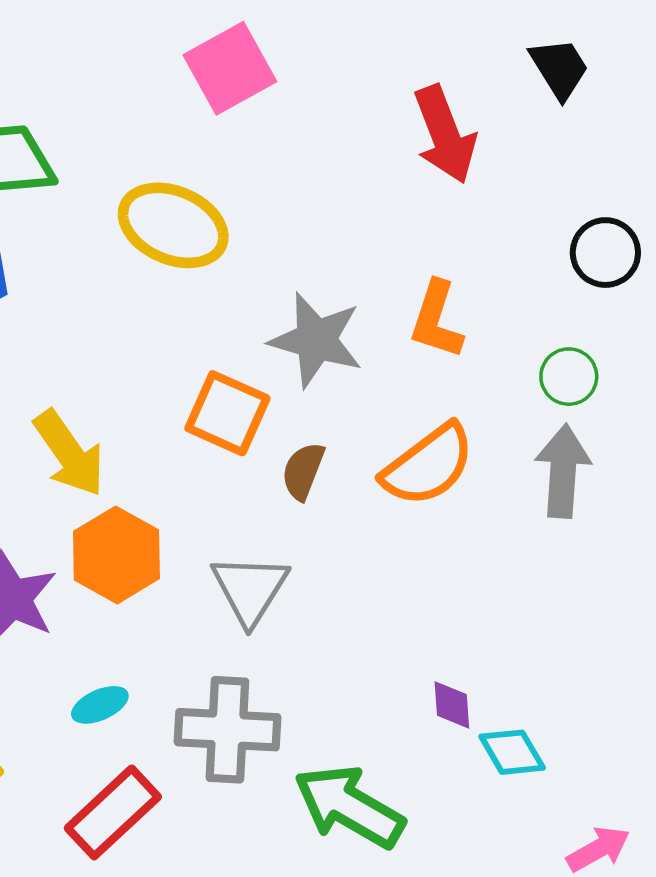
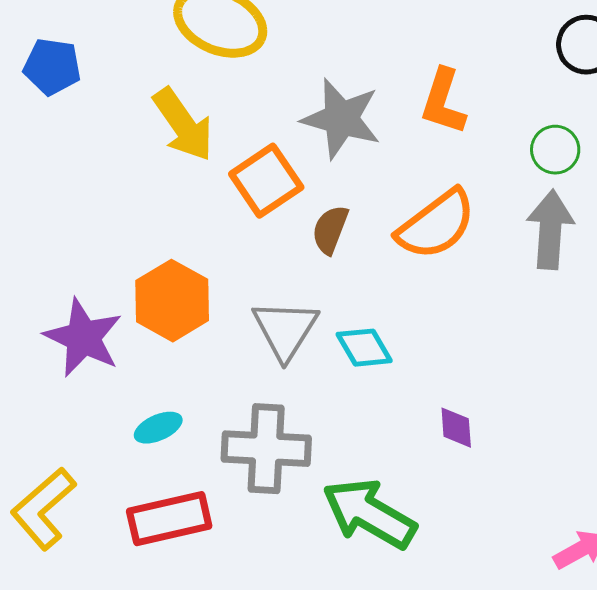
orange square: (227, 413) -> (266, 181), turned 32
yellow arrow: (69, 453) -> (183, 125), moved
cyan diamond: (512, 752) -> (364, 348), moved
red rectangle: (113, 812) -> (169, 519), turned 30

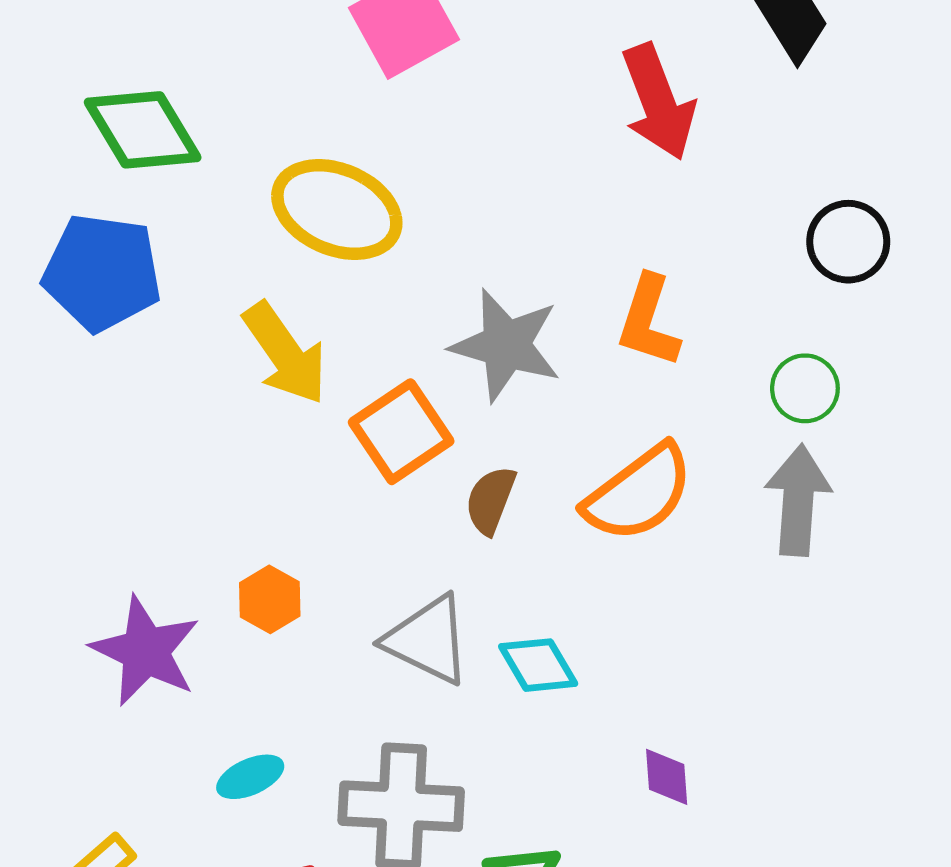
blue pentagon: (52, 67) -> (102, 272), size x1.5
orange hexagon: (172, 301) -> (270, 599), size x0.6
gray triangle: (285, 330) -> (428, 640), turned -36

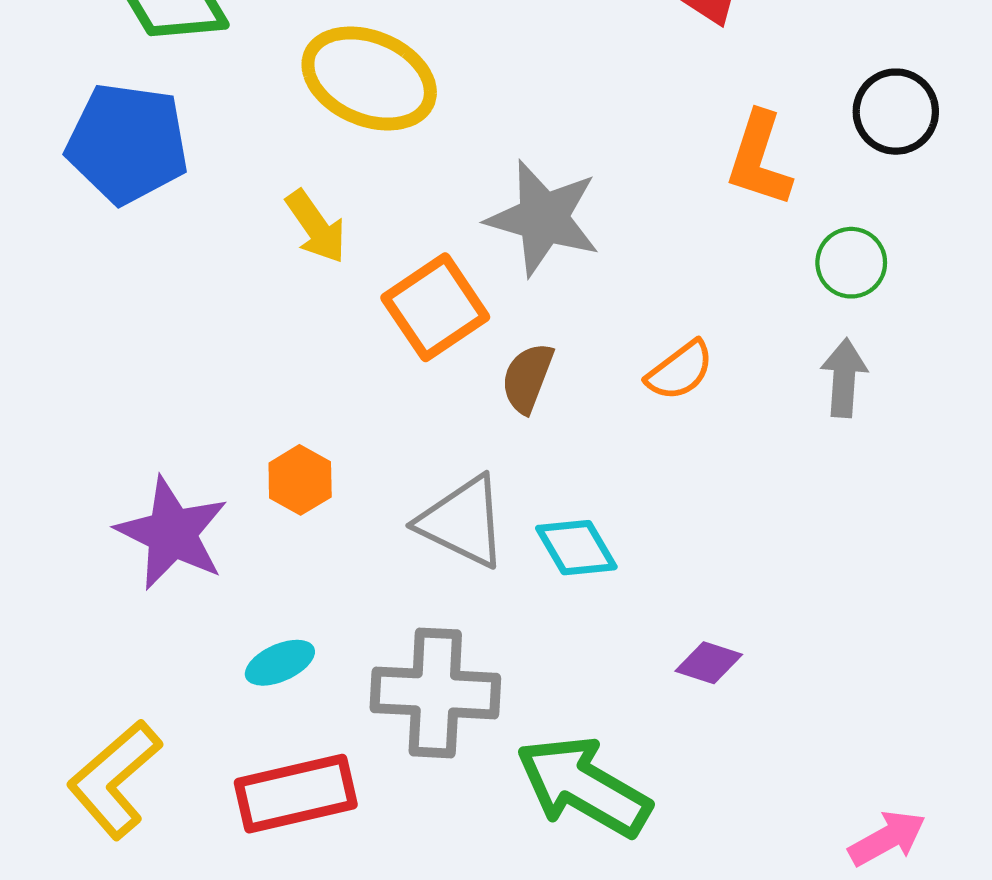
orange L-shape: (648, 321) -> (759, 159), moved
yellow arrow: (285, 353) -> (316, 227), size x0.7
orange semicircle: (639, 493) -> (680, 371), size x0.6
gray arrow: (798, 500) -> (844, 378), size x0.7
purple diamond: (667, 777) -> (709, 663), turned -68

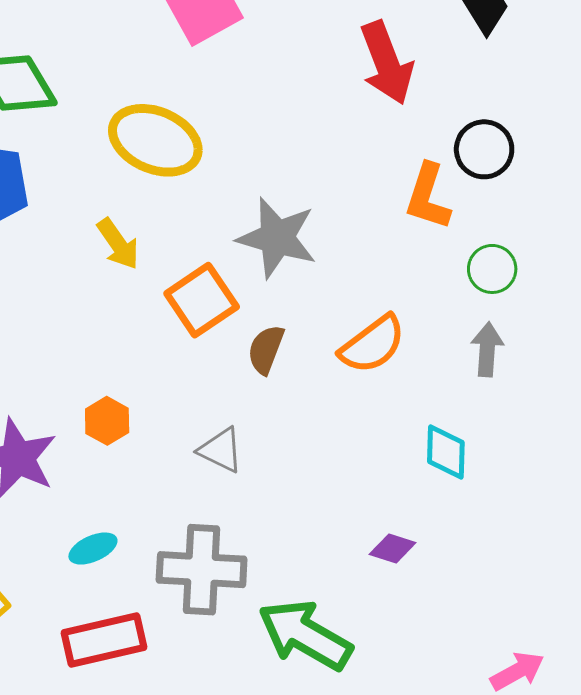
black circle: (896, 112) -> (484, 149), moved
orange semicircle: (680, 371) -> (372, 344), size x1.4
gray triangle: (463, 522) -> (221, 450), size x0.7
cyan diamond: (576, 548) -> (446, 452), moved, turned 32

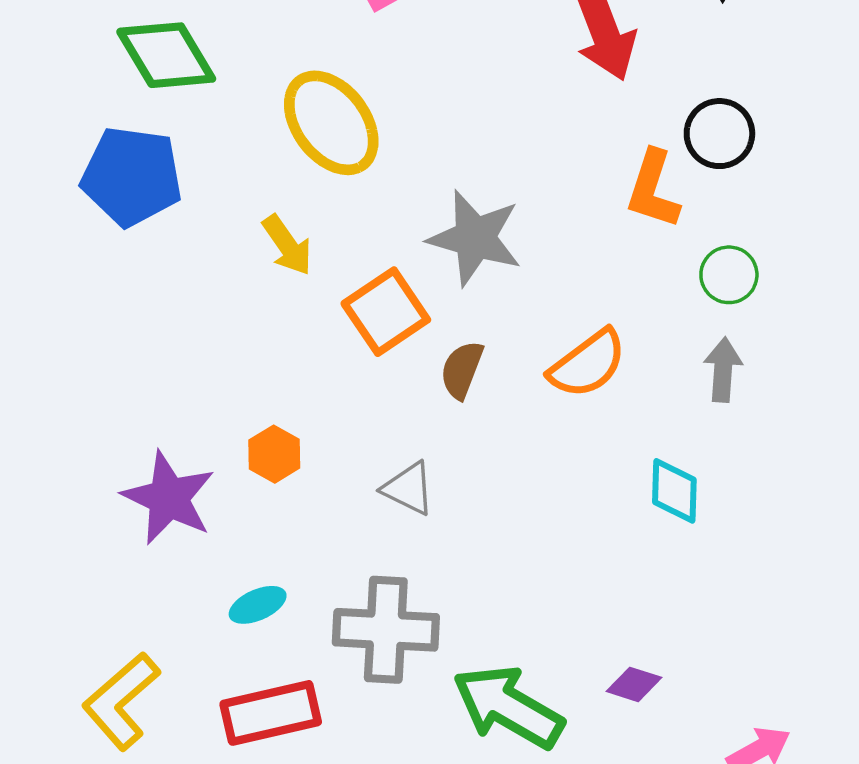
yellow ellipse: (155, 140) -> (331, 123), turned 30
purple diamond: (393, 549) -> (634, 684), moved

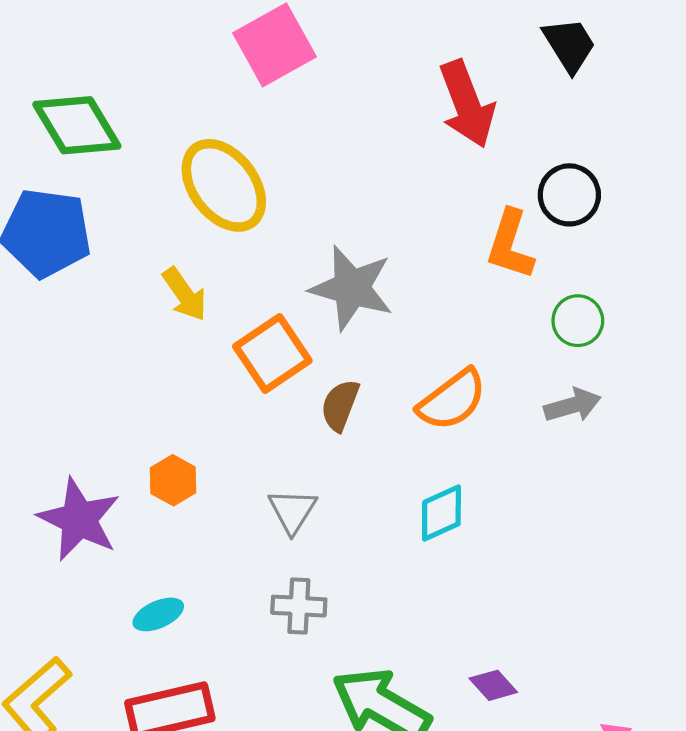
gray arrow: (723, 370) -> (573, 405), turned 70
gray triangle: (408, 489) -> (292, 511), turned 36
cyan diamond: (674, 491) -> (441, 513), moved, turned 64
gray cross: (386, 630) -> (299, 606), moved, size x0.6
purple diamond: (634, 684) -> (493, 685), turned 30

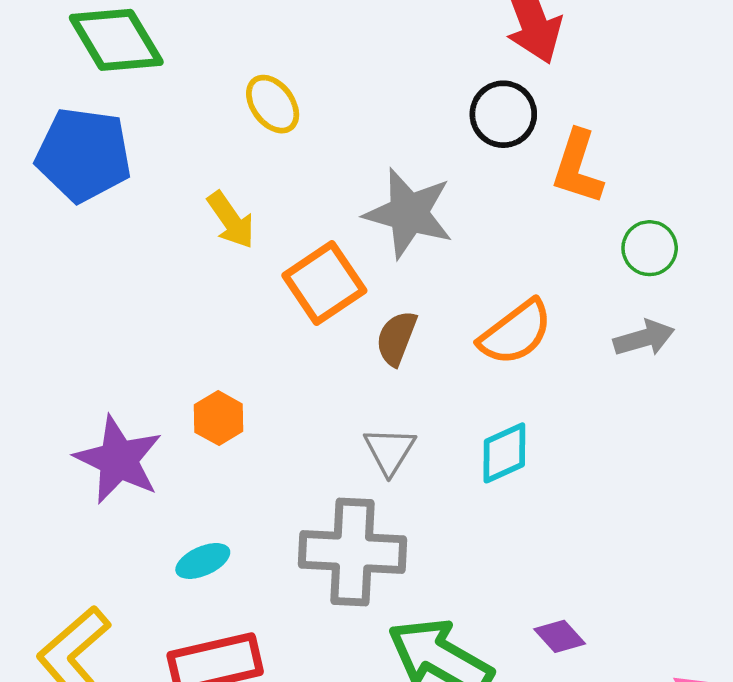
yellow ellipse: (224, 185) -> (273, 104), size x0.6
black circle: (569, 195) -> (503, 114), moved
gray triangle: (292, 511) -> (390, 451), moved
gray cross: (299, 606) -> (352, 552), size x1.8

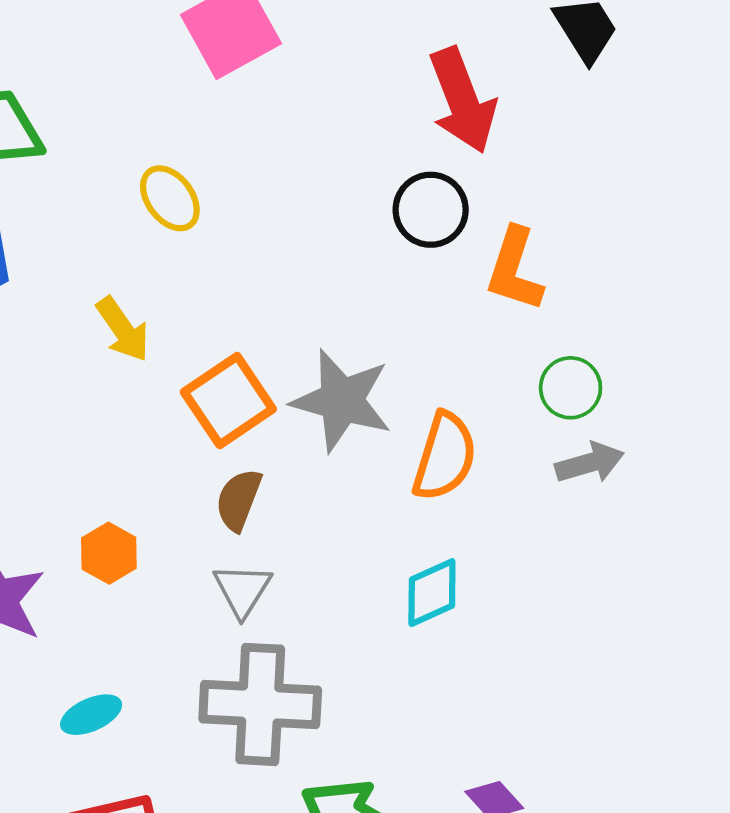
gray star: (409, 213) -> (342, 401), moved
green circle: (650, 248) -> (571, 388), moved
orange semicircle: (516, 333) -> (445, 456), turned -36
brown semicircle: (396, 338) -> (239, 500), moved
gray triangle: (390, 451) -> (242, 590), moved

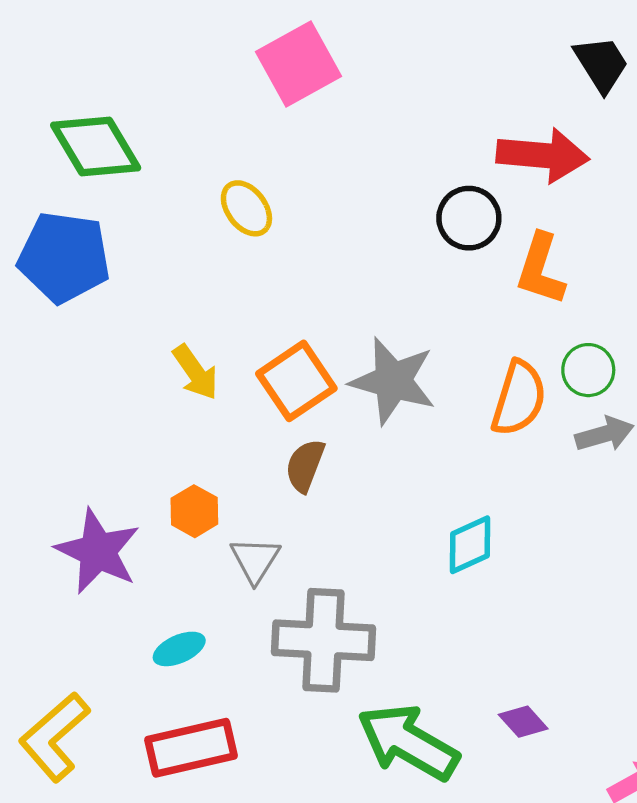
red arrow: (462, 100) -> (543, 155), moved, turned -64
yellow arrow: (123, 329) -> (195, 372), moved
orange semicircle: (445, 456) -> (519, 398), moved
gray triangle: (242, 590) -> (255, 560), moved

